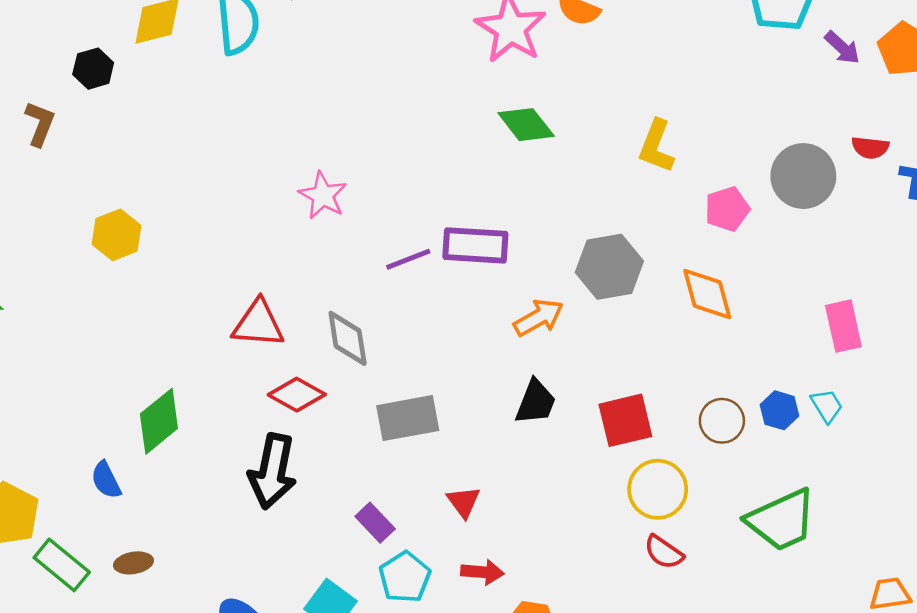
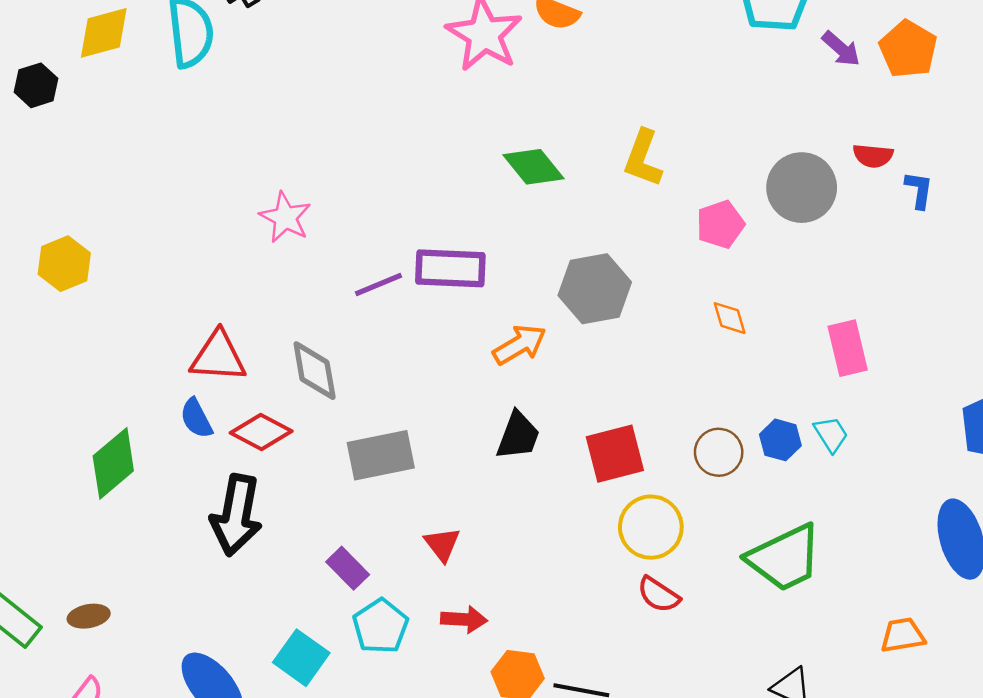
green diamond: (526, 125) -> (533, 167), moved
orange diamond: (707, 294) -> (730, 318), moved, size x0.6
blue semicircle: (106, 480) -> (196, 418), moved

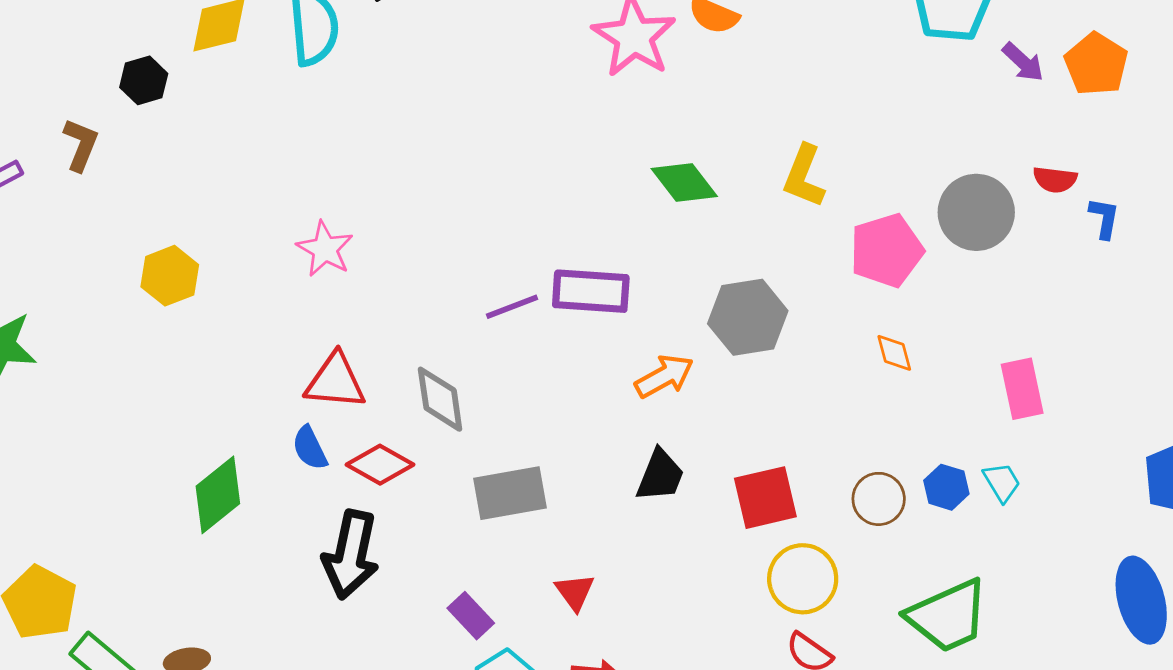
pink star: (285, 217) -> (325, 249), moved
pink pentagon: (720, 224) -> (887, 250), size x1.4

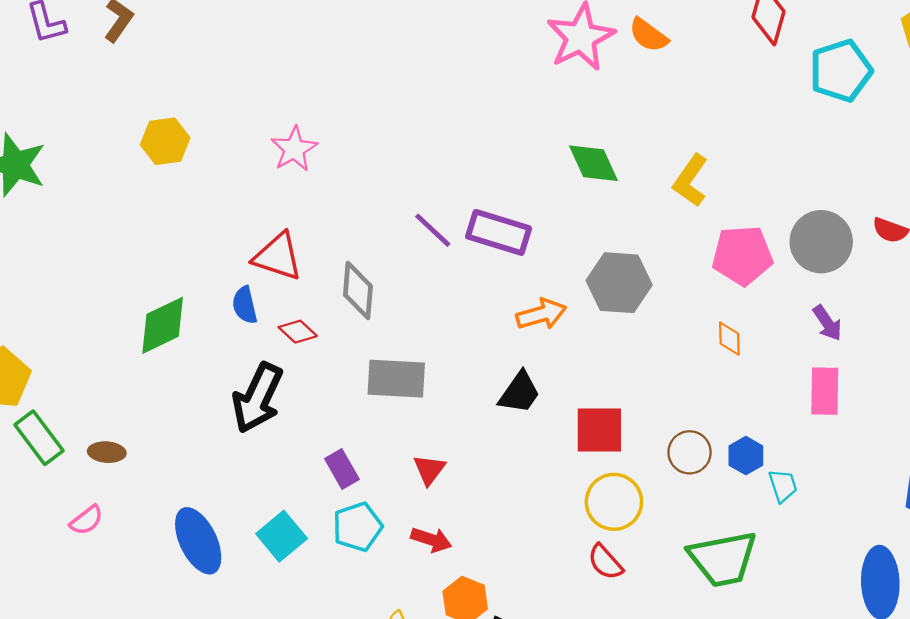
purple arrow: (1023, 62) -> (827, 323), moved
purple line: (512, 307) -> (433, 230), turned 51
red diamond: (380, 465) -> (298, 332), size x0.7
cyan trapezoid: (1002, 482) -> (783, 486), moved

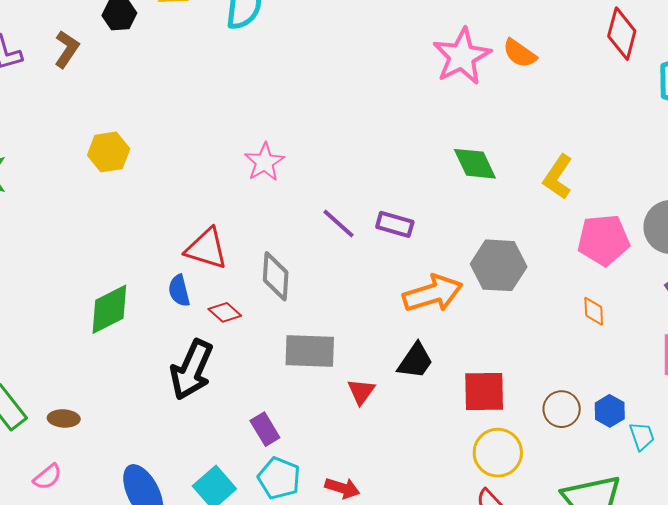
pink star: (294, 149) -> (264, 162), moved
purple rectangle: (499, 232) -> (395, 224), size x0.7
orange arrow: (541, 314) -> (433, 294), size x1.4
red triangle: (429, 470) -> (361, 392), moved
cyan pentagon: (357, 527) -> (279, 478), turned -30

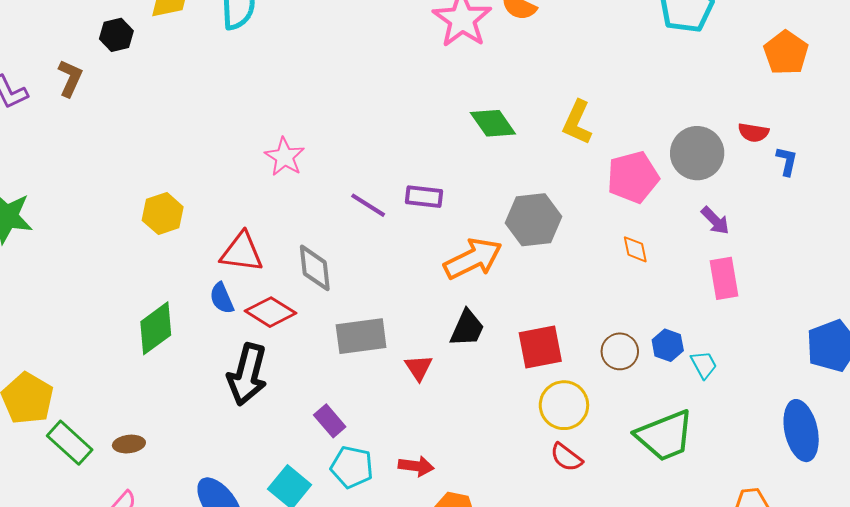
yellow hexagon: (109, 152) -> (163, 214), moved
red diamond: (225, 312) -> (271, 312), size x1.5

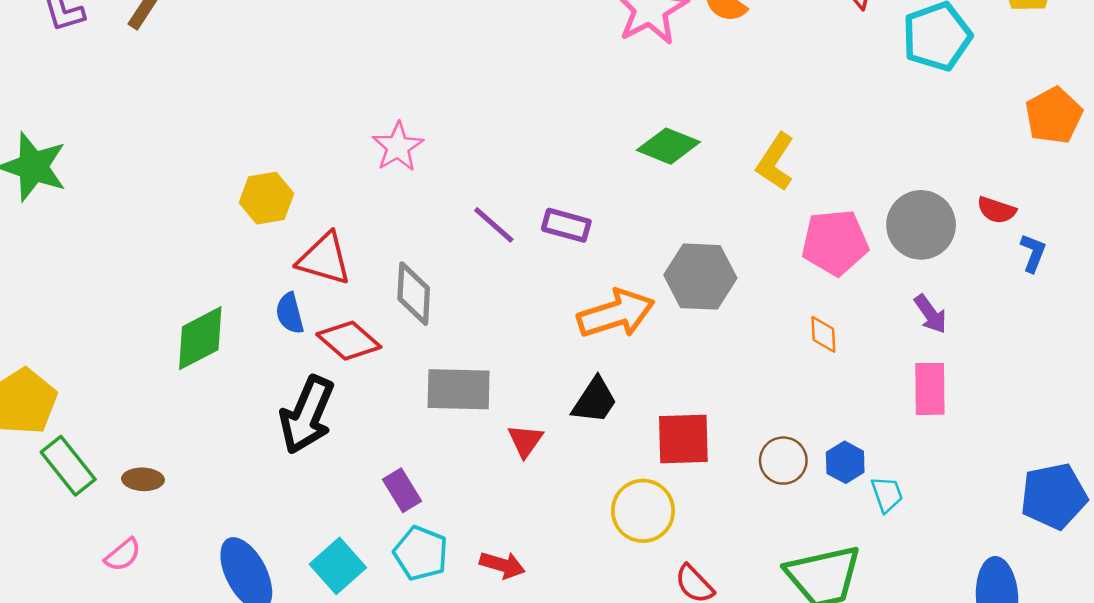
green diamond: (493, 123) -> (668, 146), turned -42
yellow hexagon: (163, 214) -> (266, 198), moved
yellow circle: (564, 405) -> (643, 511), moved

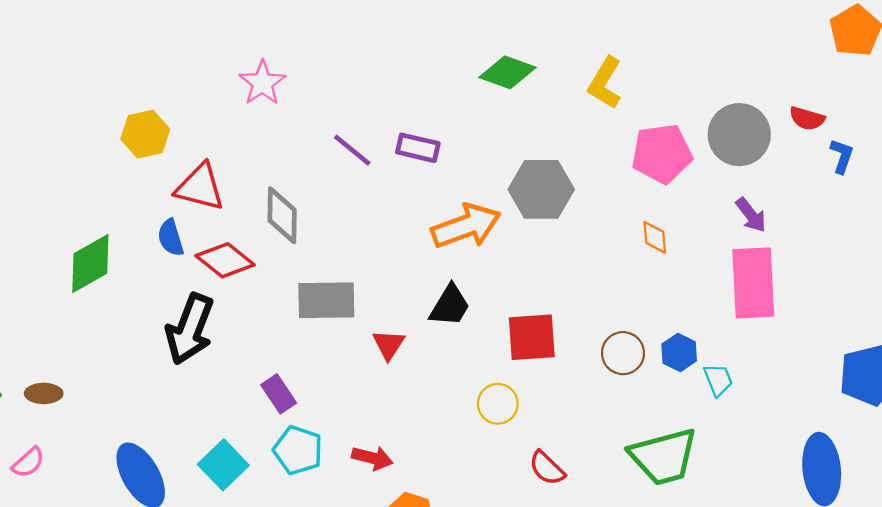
pink rectangle: (930, 389) -> (753, 283), size x1.5
yellow circle: (643, 511) -> (498, 404), size x0.7

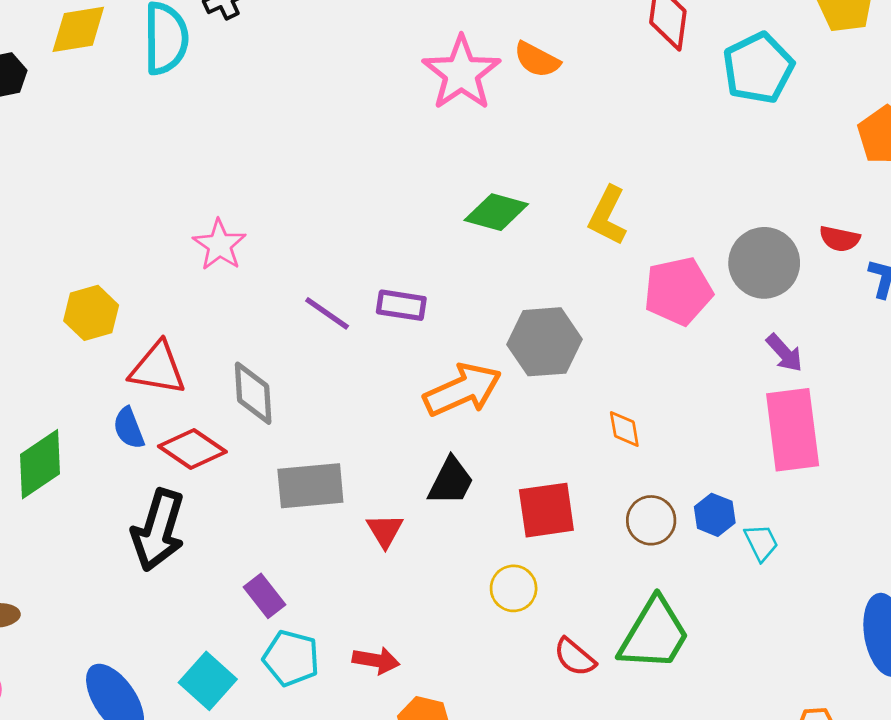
orange diamond: (655, 237) -> (624, 429), moved
green trapezoid: (664, 457) -> (654, 634), moved, turned -40

